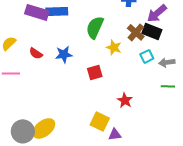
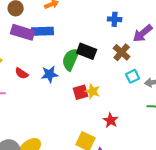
green semicircle: (95, 27) -> (71, 59), moved
black rectangle: (152, 31) -> (87, 51), moved
yellow star: (114, 47) -> (93, 91), moved

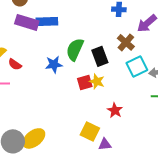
black rectangle: (87, 51) -> (100, 56), moved, turned 48
red semicircle: (22, 73) -> (15, 64), moved
cyan square: (133, 76) -> (137, 66), size x1.5

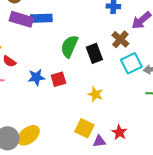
blue star: (54, 64) -> (36, 77), moved
yellow star: (97, 81) -> (95, 94), moved
red square: (85, 82) -> (58, 79), moved
red star: (115, 110) -> (119, 132), moved

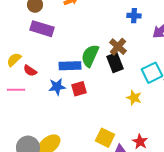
blue rectangle: (41, 18) -> (70, 66), moved
brown cross: (120, 39) -> (118, 47), moved
yellow star: (95, 94) -> (134, 98), moved

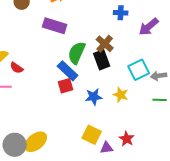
purple rectangle: (42, 29) -> (55, 26), moved
blue rectangle: (70, 66) -> (68, 71), moved, turned 45
blue star: (57, 87) -> (94, 97), moved

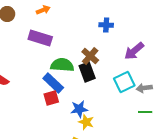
purple arrow: (149, 27) -> (134, 51), moved
green semicircle: (77, 53) -> (62, 65), turned 70
yellow star: (121, 95) -> (86, 122), moved

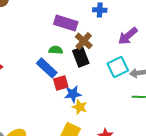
purple rectangle: (40, 38) -> (66, 23), moved
green semicircle: (62, 65) -> (56, 50), size x0.6
red square: (51, 98) -> (61, 83), moved

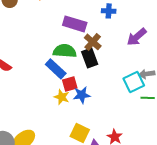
green semicircle: (56, 50) -> (65, 51), size x1.6
cyan square: (118, 67) -> (134, 82), moved
yellow star: (80, 107) -> (62, 97), moved

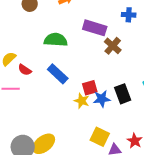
green semicircle: (65, 51) -> (56, 40), moved
black rectangle: (90, 58) -> (123, 94), moved
blue rectangle: (56, 69) -> (58, 74), moved

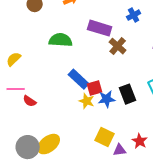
blue cross: (129, 15) -> (134, 15), turned -32
red semicircle: (25, 70) -> (30, 101), moved
blue rectangle: (58, 74) -> (79, 79), moved

